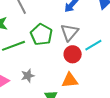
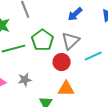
red circle: (73, 54) -> (62, 62), moved

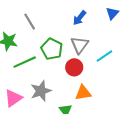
gray star: (25, 80) -> (41, 91), size x1.5

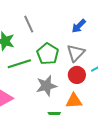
red circle: (74, 67) -> (77, 75), moved
gray star: (41, 91) -> (46, 86), moved

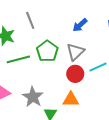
gray star: (46, 86) -> (33, 97), moved, turned -30

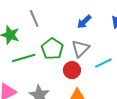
red circle: (75, 74) -> (72, 70), moved

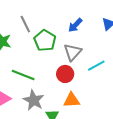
green pentagon: (52, 49) -> (45, 41), moved
green line: (24, 58) -> (23, 75), moved, turned 40

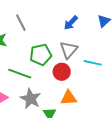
green pentagon: (45, 41) -> (41, 55), moved, turned 30
cyan line: (96, 66) -> (93, 63), turned 42

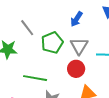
green pentagon: (41, 55) -> (52, 43), moved

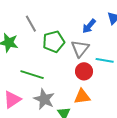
blue arrow: (76, 19) -> (89, 26), moved
red circle: (76, 69) -> (84, 71), moved

